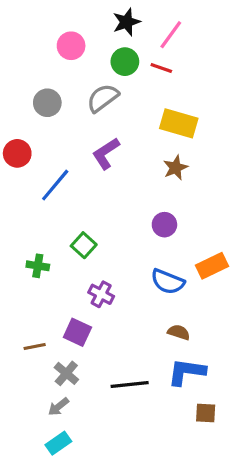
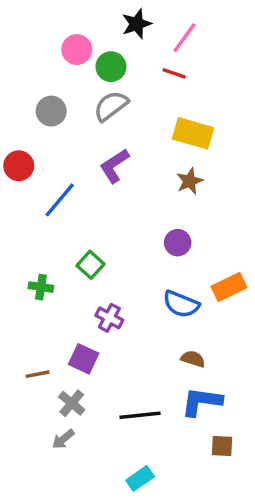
green circle: (125, 62) -> (111, 67), moved
cyan rectangle: (58, 443) -> (140, 478), moved

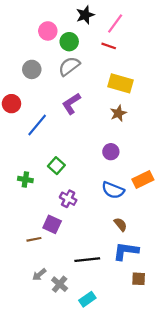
brown semicircle: (193, 359) -> (120, 224), turned 32
brown line: (38, 374) -> (34, 239), moved
gray cross: (72, 403) -> (60, 284), moved

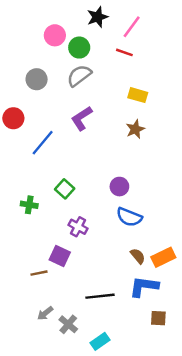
yellow rectangle: (120, 83) -> (138, 95), size x0.7
purple circle: (111, 152) -> (119, 187), moved
orange rectangle: (143, 179) -> (163, 257), moved

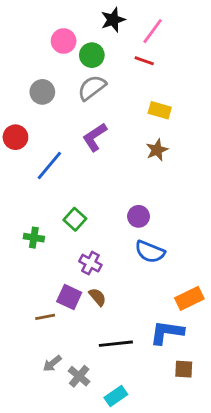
brown semicircle: (138, 256) -> (97, 297), moved

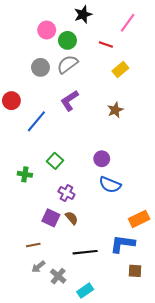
pink line: (153, 31) -> (128, 23), moved
gray circle: (42, 92) -> (40, 67), moved
yellow rectangle: (160, 110) -> (120, 69), moved, turned -56
brown line: (45, 317) -> (33, 245), moved

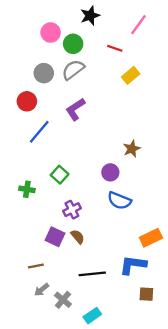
red circle: (11, 101) -> (27, 101), moved
brown star: (115, 110) -> (132, 149), moved
purple cross: (66, 193) -> (72, 210), turned 35

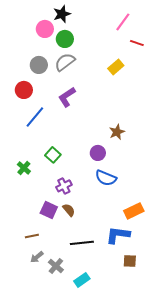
black star: (90, 16) -> (62, 14), moved
red line: (115, 48) -> (137, 43), moved
green cross: (27, 189) -> (24, 168), turned 32

